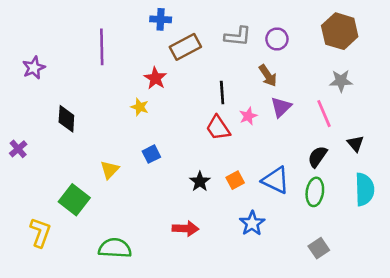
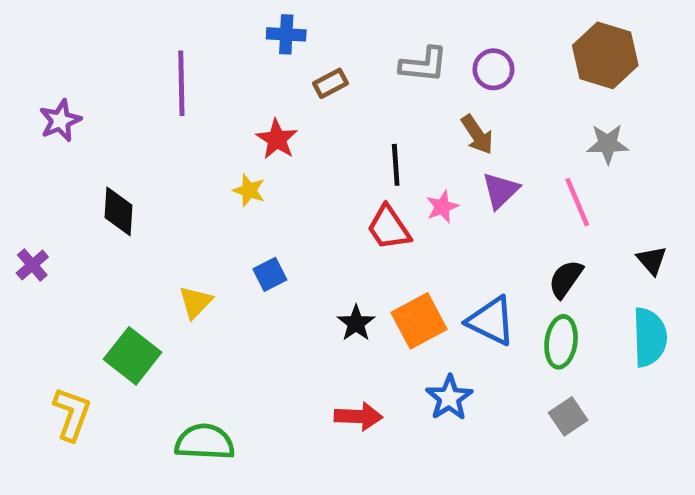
brown rectangle: (185, 47) -> (330, 83), size x0.6
black triangle: (355, 144) -> (652, 260), moved
orange square: (235, 180) -> (419, 321), size x1.6
red arrow: (185, 229) -> (358, 416), moved
gray square: (319, 248) -> (568, 416), moved

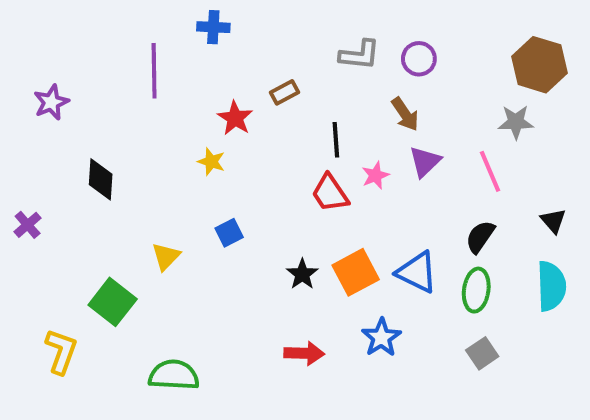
blue cross: (286, 34) -> (213, 27), moved
brown hexagon: (605, 55) -> (539, 65), moved
brown rectangle: (330, 83) -> (284, 92), moved

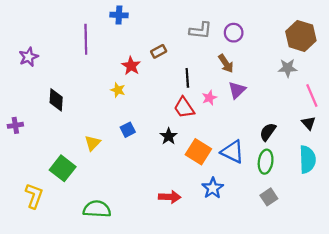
pink line: (490, 171) -> (312, 96), moved
purple cross: (28, 225) -> (15, 125), turned 32
orange square: (356, 272) -> (198, 152), turned -30
black star: (302, 274) -> (169, 136), moved

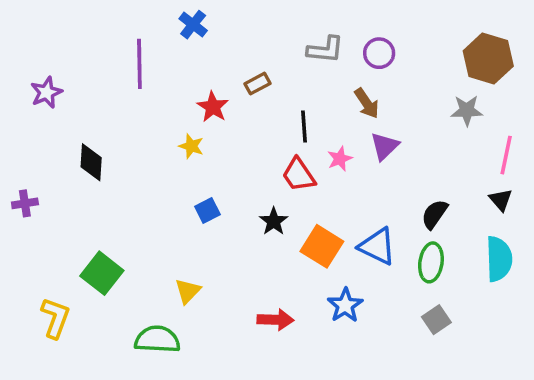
blue cross: (119, 15) -> (193, 25), turned 35
pink line: (312, 96) -> (506, 155), turned 35
yellow triangle: (92, 143) -> (188, 291), moved

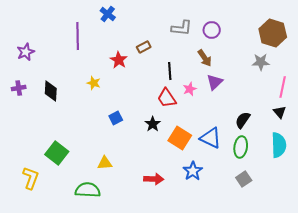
yellow star: (191, 146) -> (94, 83), moved
purple cross: (25, 203) -> (19, 88), moved
yellow triangle: (188, 291) -> (105, 163), turned 42

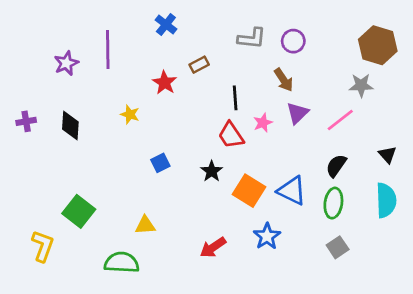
blue cross: (108, 14) -> (166, 24), moved
purple star: (26, 52) -> (66, 63), moved
pink line: (283, 87) -> (340, 120), moved, turned 40
red arrow: (154, 179) -> (213, 247), turned 144

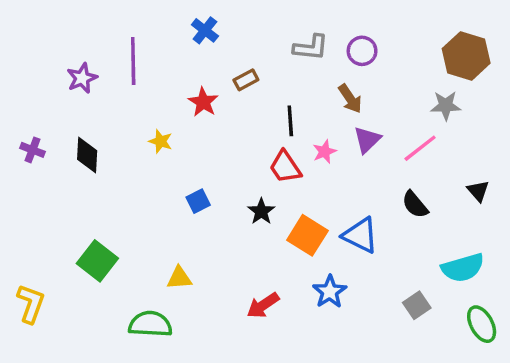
purple cross: (26, 121) -> (32, 150), turned 30
black semicircle: (336, 166) -> (415, 205), turned -75
cyan semicircle: (386, 200) -> (463, 268), moved, turned 76
green ellipse: (333, 203) -> (482, 324), moved, turned -36
yellow L-shape: (43, 246) -> (31, 304), moved

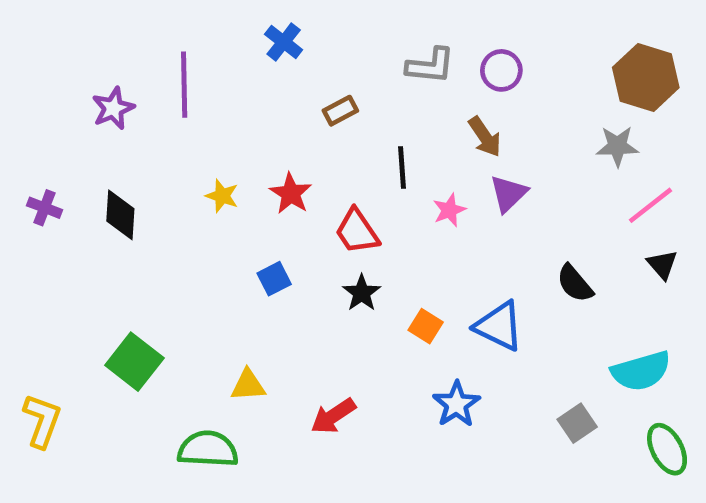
red star: (203, 102) -> (291, 194), moved
pink line: (420, 148) -> (650, 205), moved
red trapezoid: (285, 167) -> (357, 231), moved
orange square: (307, 235) -> (426, 326), size x0.6
red arrow: (263, 305) -> (333, 416), moved

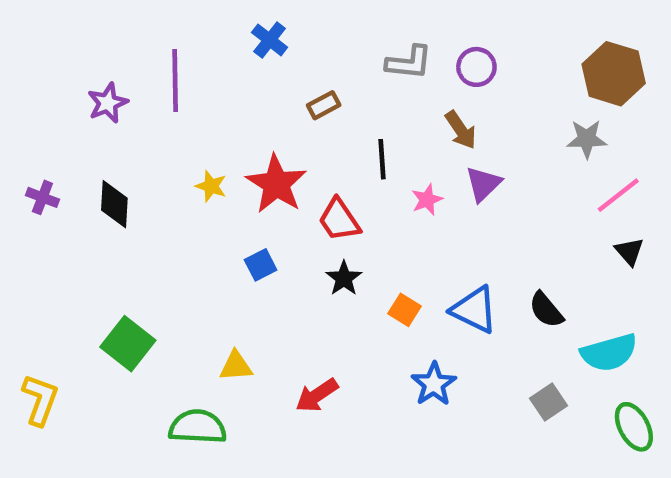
red star: (291, 194) -> (276, 184), size x1.5
black semicircle: (575, 283) -> (546, 310), moved

